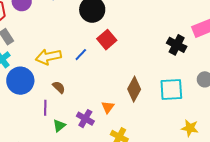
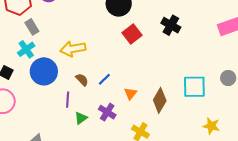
black cross: (177, 45) -> (171, 25), moved
blue line: (81, 55) -> (104, 79), moved
brown diamond: (134, 89) -> (160, 100), moved
orange triangle: (108, 107) -> (130, 94), moved

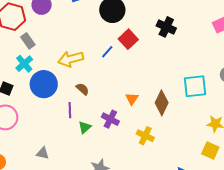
blue line: (104, 79) -> (107, 52), moved

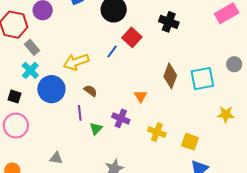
brown diamond: (162, 103) -> (170, 76), moved
yellow square: (210, 151) -> (190, 142), moved

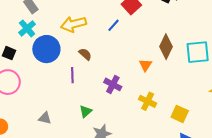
blue line: (112, 52) -> (114, 25), moved
orange triangle: (141, 96) -> (145, 65), moved
green triangle: (96, 129) -> (86, 111), moved

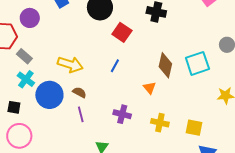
yellow arrow: (74, 24) -> (70, 64), turned -135
blue line: (114, 25) -> (115, 66), moved
brown semicircle: (85, 54) -> (79, 92), moved

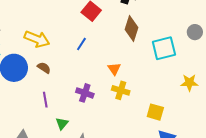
brown diamond: (165, 65) -> (131, 28), moved
purple line: (81, 114) -> (45, 100), moved
yellow cross: (160, 123) -> (121, 90), moved

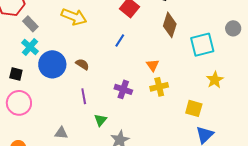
yellow arrow: (37, 39) -> (74, 17), moved
yellow star: (189, 83) -> (215, 80), moved, turned -30
yellow cross: (121, 90) -> (159, 87), turned -30

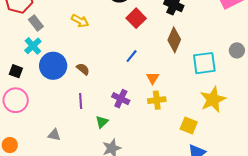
yellow arrow: (74, 17) -> (80, 21), size x0.7
blue line: (120, 41) -> (132, 56), moved
yellow star: (215, 80) -> (213, 99), size x1.5
green triangle: (100, 120) -> (102, 122), moved

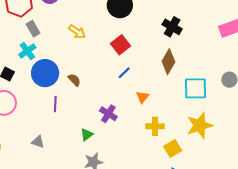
red square: (136, 18) -> (121, 45), moved
yellow cross: (157, 100) -> (155, 126), moved
purple line: (81, 101) -> (55, 104), moved
yellow square: (189, 125) -> (173, 148), turned 30

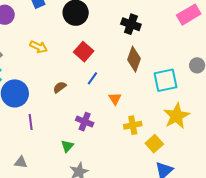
brown semicircle: (74, 80) -> (60, 87), moved, turned -72

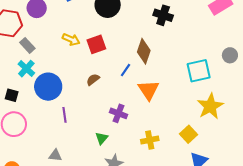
red square: (84, 52) -> (96, 44), moved, turned 30
brown diamond: (134, 59) -> (144, 51), moved
orange triangle: (115, 99) -> (148, 90), size x1.6
yellow cross: (133, 125) -> (150, 140), moved

